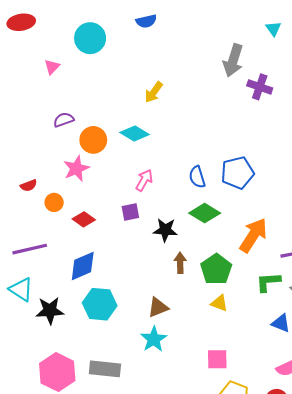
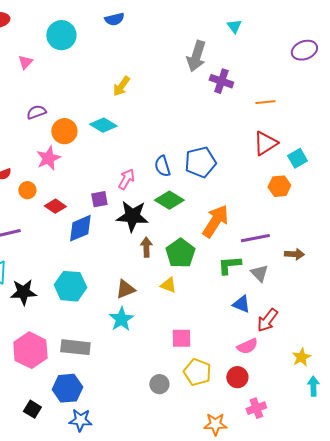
pink arrow: (144, 180) -> (126, 179), moved
black star: (165, 230) -> (132, 216), size x1.4
blue diamond: (83, 266) -> (80, 228), moved
yellow triangle: (219, 303) -> (168, 285), moved

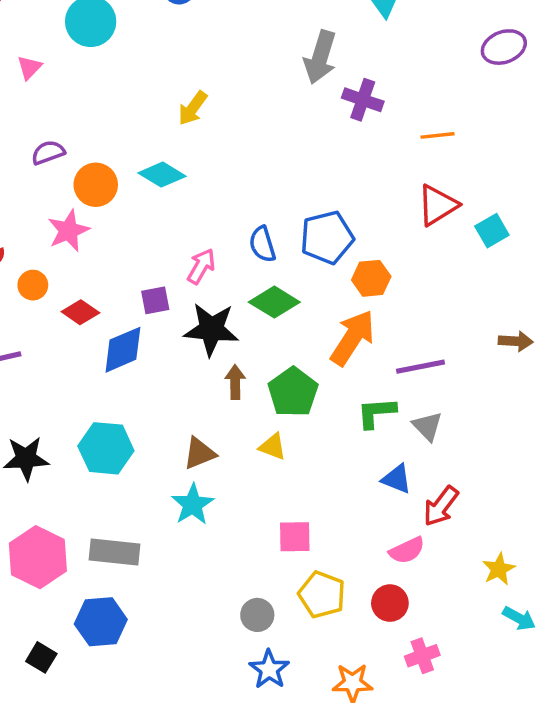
orange hexagon: (279, 186) -> (371, 278), moved
brown arrow: (294, 254) -> (516, 341), moved
cyan arrow: (313, 386) -> (519, 618), turned 120
blue star: (80, 420) -> (269, 669), moved, turned 30

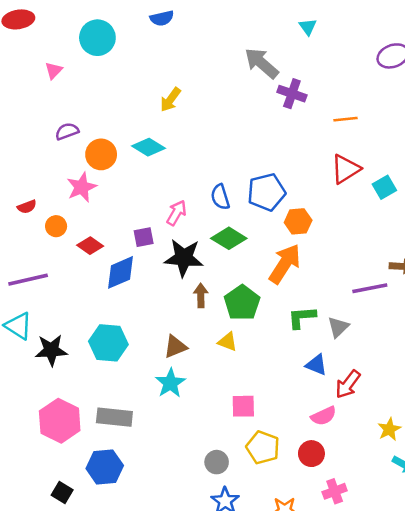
gray arrow: (320, 57) -> (262, 63), turned 114
purple line: (421, 367) -> (370, 288), moved
gray triangle: (427, 426) -> (338, 327), turned 30

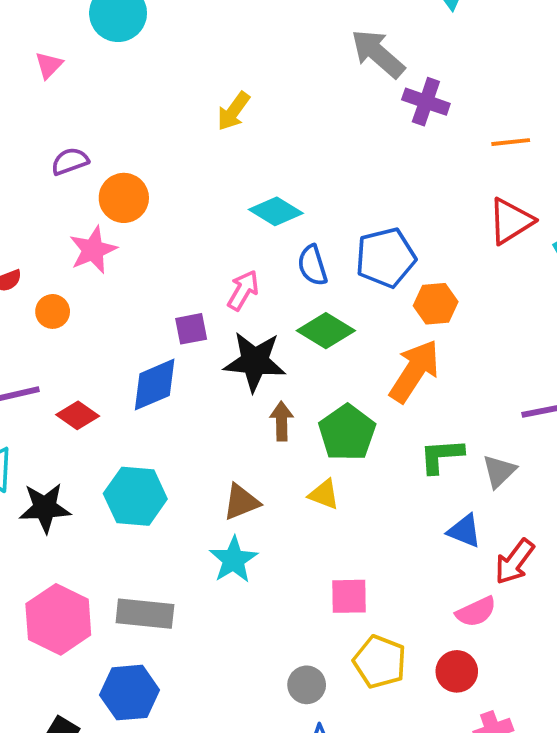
cyan diamond: (148, 147) -> (276, 211), moved
red diamond: (90, 246) -> (78, 415), moved

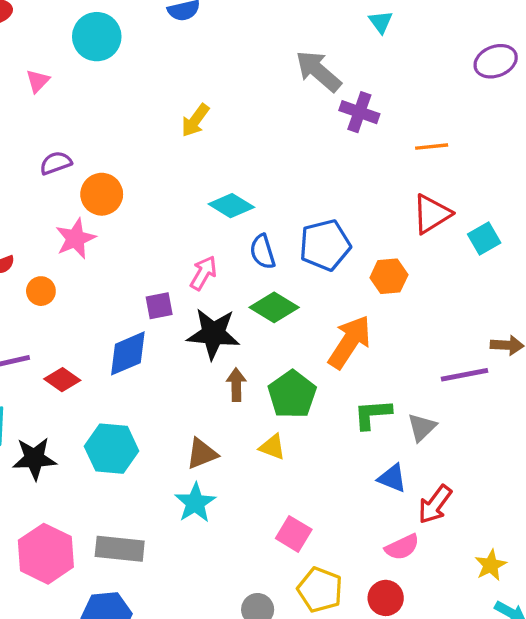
orange hexagon: (436, 304) -> (389, 276), moved
pink square: (349, 596) -> (294, 534), turned 32

